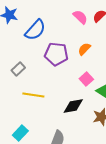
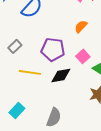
purple pentagon: (56, 54) -> (53, 49), moved
black diamond: (73, 106) -> (61, 75), moved

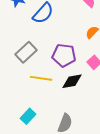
gray rectangle: (15, 46) -> (26, 52), size x1.5

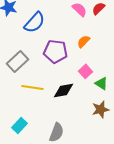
purple pentagon: (64, 55) -> (55, 51), moved

